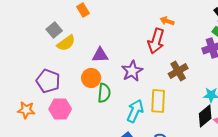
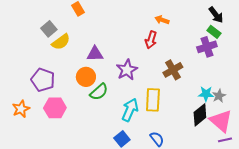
red arrow: (156, 41) -> (151, 40), size x0.7
green semicircle: (104, 93) -> (99, 92), turned 42
orange star: (26, 110) -> (21, 109), turned -30

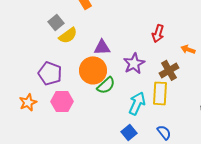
orange arrow: (162, 20) -> (188, 49), moved
brown cross: (173, 70) -> (169, 70), moved
orange circle: (86, 77) -> (93, 70), size x1.4

